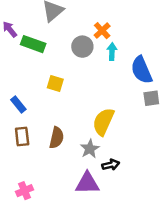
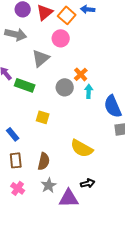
yellow semicircle: (103, 122) -> (82, 148), turned -85
gray star: (90, 149) -> (49, 185), moved
pink cross: (25, 191) -> (18, 188), moved, turned -32

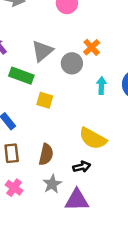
gray triangle: (41, 58) -> (42, 51), moved
green rectangle: (25, 85) -> (21, 76), moved
cyan arrow: (89, 91) -> (101, 85), moved
black arrow: (88, 183) -> (82, 167), moved

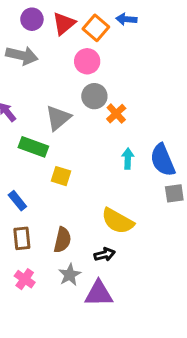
gray circle: (72, 63) -> (94, 96), moved

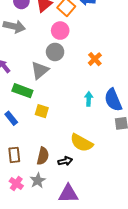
gray circle: (94, 96) -> (55, 52), moved
orange cross: (116, 114) -> (95, 59), moved
blue rectangle: (17, 201) -> (11, 118), moved
black arrow: (105, 254) -> (65, 161), moved
gray star: (70, 275) -> (38, 180), moved

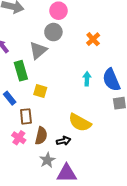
green rectangle: (22, 91) -> (21, 71), turned 54
brown rectangle: (14, 155) -> (26, 116), moved
gray star: (38, 180) -> (47, 160), moved
pink cross: (16, 184) -> (19, 138), moved

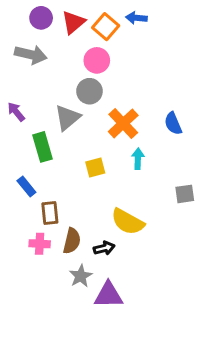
orange cross: (93, 39) -> (123, 123), moved, size x1.5
blue semicircle: (111, 80) -> (173, 123), moved, size x0.7
yellow square: (40, 91) -> (95, 167), moved, turned -32
pink cross: (19, 138) -> (40, 244), turned -32

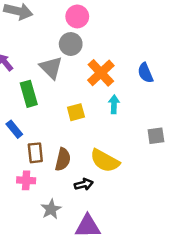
gray triangle: (67, 118) -> (51, 68), turned -35
brown semicircle: (72, 241) -> (63, 159), moved
gray star: (81, 276) -> (51, 209), moved

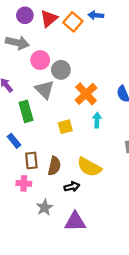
pink circle: (77, 16) -> (40, 60), moved

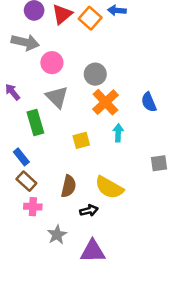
gray circle: (61, 70) -> (95, 74), moved
brown rectangle: (31, 160) -> (26, 181), moved, turned -42

